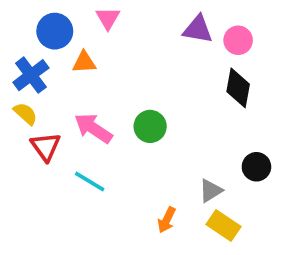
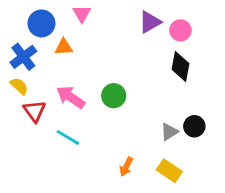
purple triangle: (198, 29) -> (150, 22), turned -40
gray triangle: (211, 191) -> (169, 132), moved

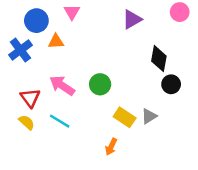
pink circle: (180, 30) -> (180, 12), moved
yellow semicircle: (19, 86) -> (27, 122), moved
black circle: (194, 126) -> (171, 84), moved
yellow rectangle: (169, 171) -> (125, 117), moved

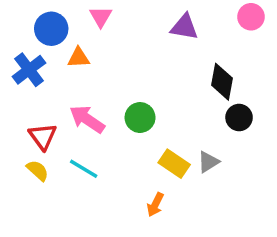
purple triangle: (132, 19) -> (184, 27), turned 40

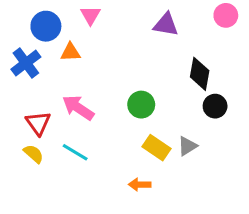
green circle: (140, 118) -> (141, 105), moved
orange arrow: (155, 205) -> (140, 185), turned 65

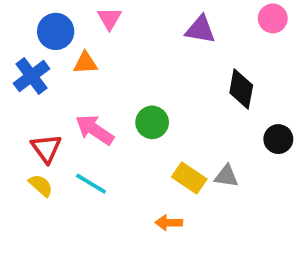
green circle: (141, 105) -> (152, 122), moved
black circle: (215, 106) -> (278, 139), moved
gray triangle: (187, 146) -> (226, 176), turned 40

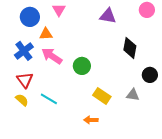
blue cross: (32, 76) -> (24, 51), moved
pink arrow: (95, 130) -> (52, 56), moved
gray triangle: (226, 176) -> (133, 95), moved

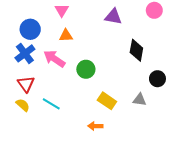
blue circle: (30, 17) -> (30, 29), moved
orange triangle: (46, 34) -> (66, 36), moved

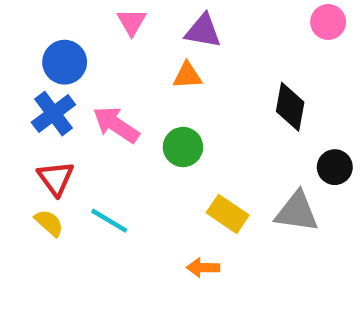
purple triangle: (113, 17) -> (203, 31), moved
orange triangle: (66, 36) -> (187, 76), moved
gray triangle: (140, 100) -> (297, 212), size x1.5

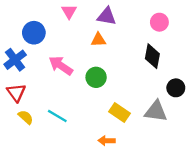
pink circle: (328, 22) -> (159, 22), moved
blue cross: (53, 114) -> (15, 60), moved
red triangle: (56, 178) -> (16, 93), moved

